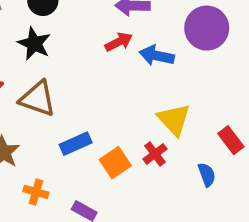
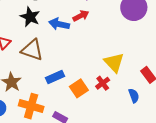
blue arrow: (157, 56) -> (59, 24), moved
orange cross: (36, 192) -> (31, 106), size x1.6

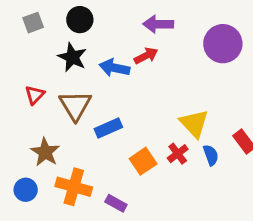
brown triangle: (32, 50) -> (75, 105), turned 40
blue rectangle: (55, 77) -> (108, 128), moved
blue semicircle: (134, 96) -> (211, 155), moved

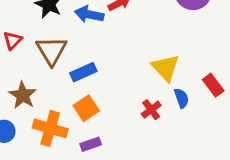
red cross: (178, 154) -> (151, 110), moved
orange square: (143, 161) -> (86, 108), moved
purple rectangle: (116, 203) -> (91, 144), turned -48

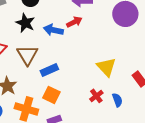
blue semicircle: (181, 98) -> (117, 100), moved
orange square: (86, 108) -> (51, 95), turned -30

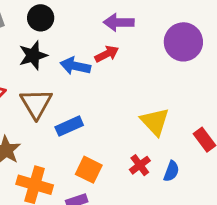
black star: (25, 23) -> (33, 55), turned 30
orange square: (51, 95) -> (89, 170), moved
blue semicircle: (117, 100) -> (171, 171), turned 40

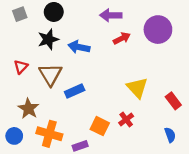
red arrow: (107, 54) -> (122, 38), moved
orange square: (89, 170) -> (100, 126), moved
blue semicircle: (171, 171) -> (170, 135), moved, turned -40

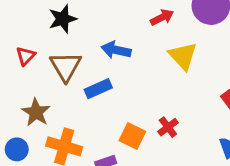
blue arrow: (79, 47) -> (116, 50), moved
yellow triangle: (137, 88) -> (183, 56), moved

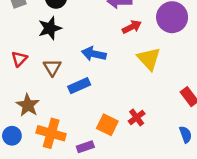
brown triangle: (66, 66) -> (52, 67), size x0.7

